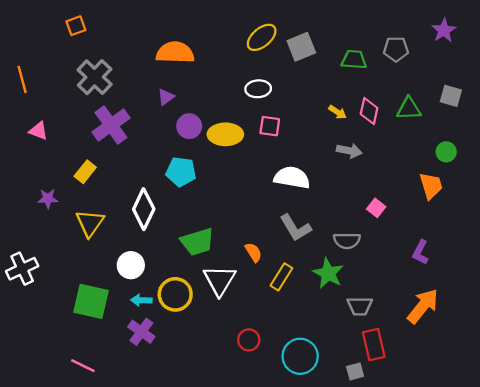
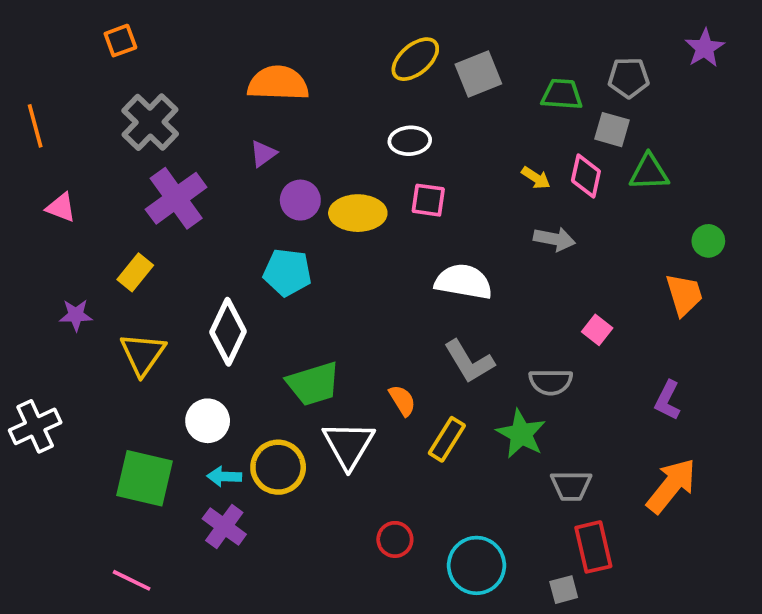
gray square: (451, 96) -> (612, 130), moved

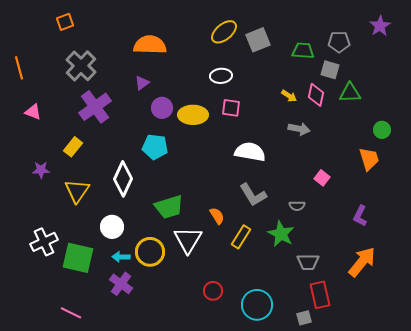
gray semicircle: (551, 382) -> (297, 206), size x0.7
white cross: (35, 426) -> (44, 242), moved

